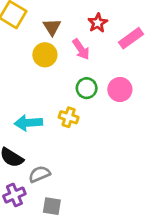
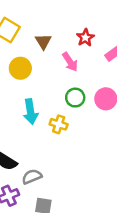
yellow circle: (45, 55) -> (20, 68), moved
cyan arrow: (28, 123) -> (31, 112), moved, turned -95

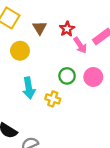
red star: (85, 38) -> (67, 29), moved
pink arrow: (70, 62) -> (80, 45), moved

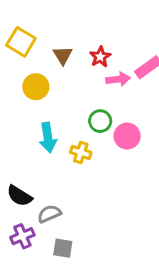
pink arrow: (80, 45) -> (118, 79), turned -63
pink circle: (93, 77) -> (127, 136), moved

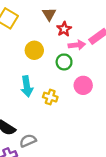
brown triangle: (63, 55) -> (49, 14), moved
yellow circle: (36, 87) -> (34, 50), moved
green circle: (100, 121) -> (64, 62), moved

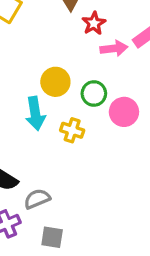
yellow circle: (34, 50) -> (55, 82), moved
green circle: (64, 62) -> (94, 94), moved

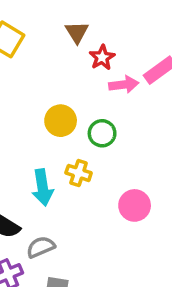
pink circle: (124, 112) -> (135, 205), moved
cyan arrow: (35, 114) -> (43, 187), moved

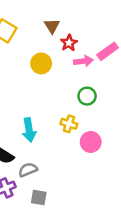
yellow circle: (61, 121) -> (41, 63), moved
green circle: (102, 133) -> (87, 96), moved
yellow cross: (79, 173) -> (69, 124), moved

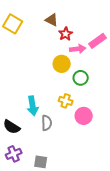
brown triangle: (52, 26) -> (52, 20), turned -32
yellow circle: (41, 63) -> (62, 64), moved
gray semicircle: (28, 170) -> (47, 123), moved, turned 112

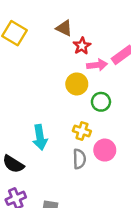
gray semicircle: (47, 123) -> (79, 159), moved

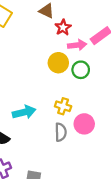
green circle: (101, 102) -> (81, 70), moved
cyan arrow: (40, 137) -> (24, 112), turned -95

